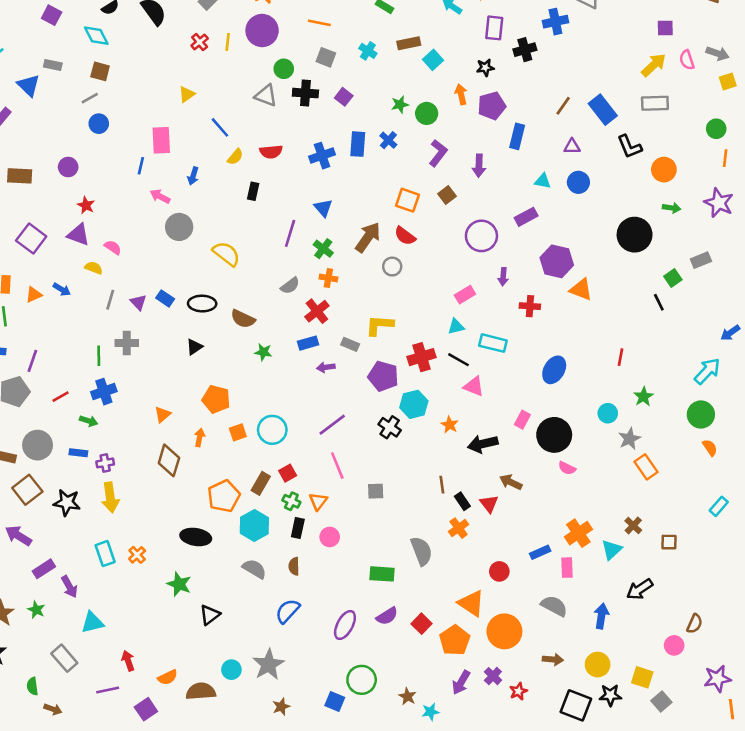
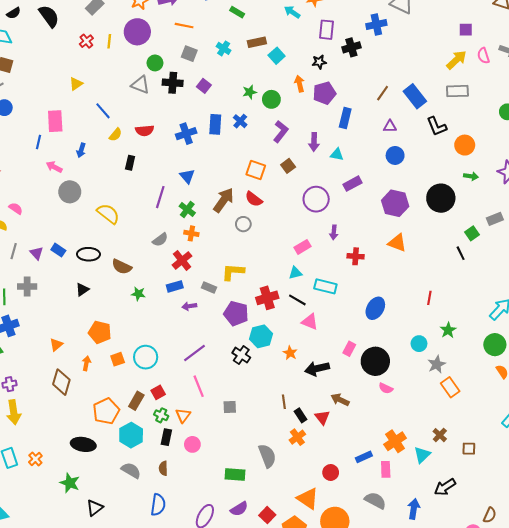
cyan triangle: (543, 181) -> (337, 154), moved
purple hexagon: (557, 261) -> (395, 203), moved
blue semicircle: (288, 611) -> (158, 505), turned 145

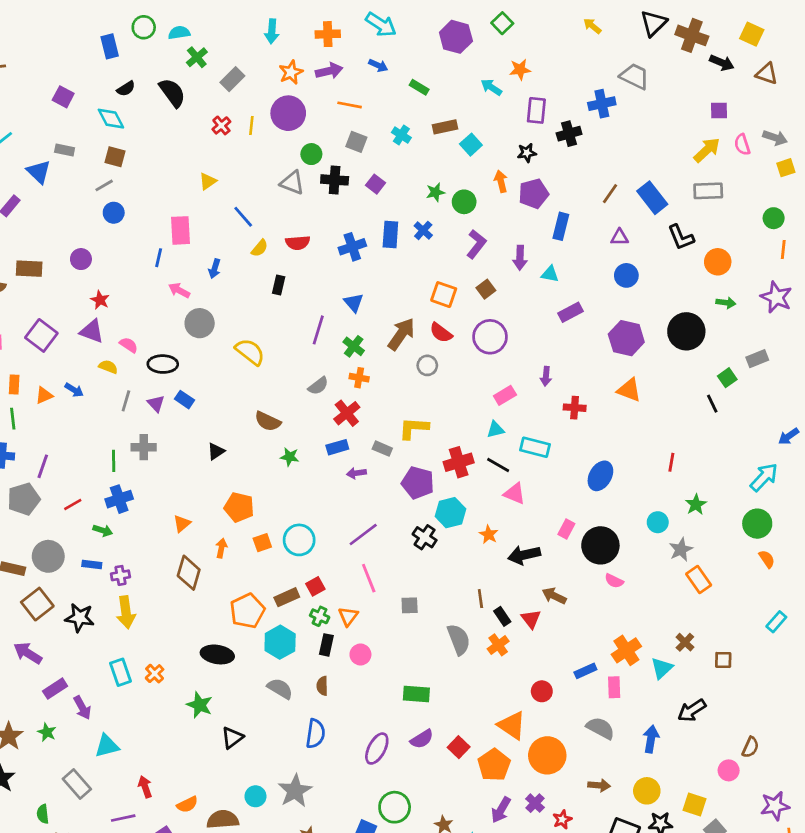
purple circle: (316, 199) -> (490, 337), moved
black ellipse: (88, 254) -> (163, 364), moved
brown rectangle: (136, 401) -> (287, 597), turned 36
gray semicircle: (267, 456) -> (459, 639), moved

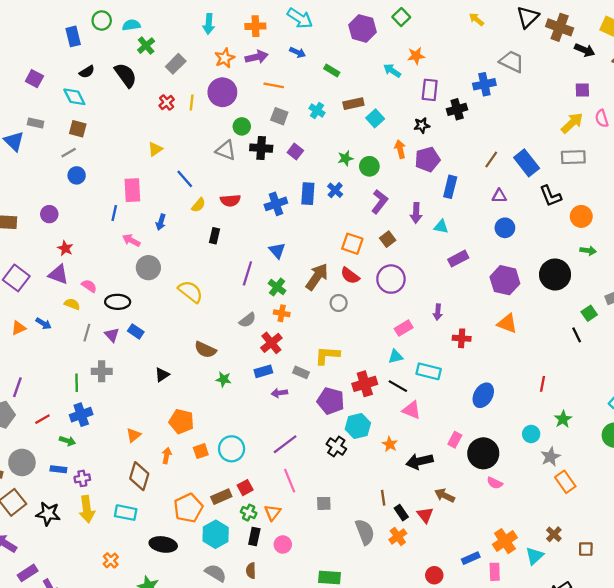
cyan rectangle: (120, 672) -> (126, 513), moved, turned -60

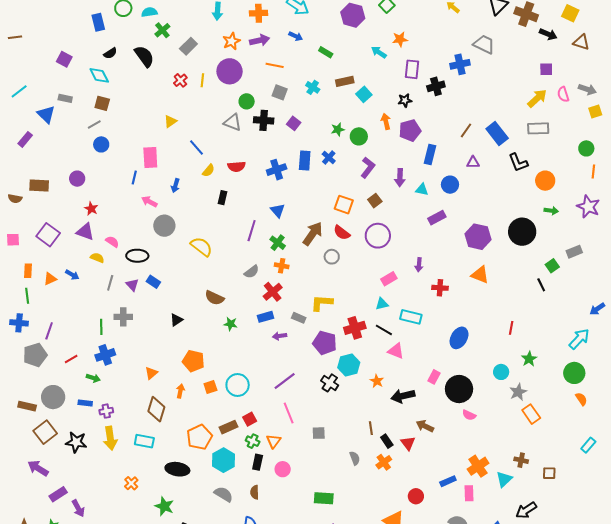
blue circle: (505, 228) -> (450, 185), moved
gray semicircle: (365, 532) -> (355, 458), size x0.6
brown cross: (554, 534) -> (521, 460), turned -32

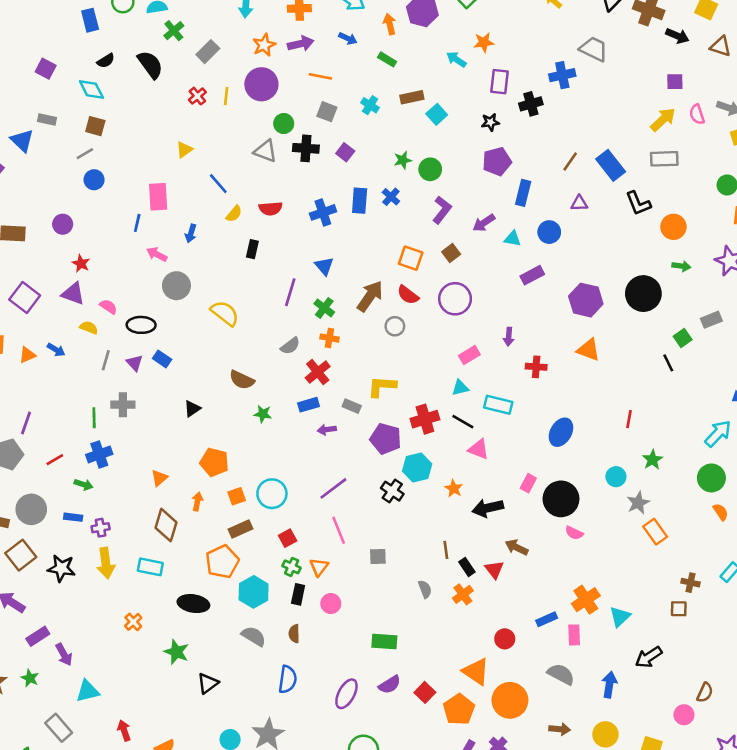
orange arrow: (386, 121) -> (390, 24), moved
purple arrow: (400, 178) -> (484, 223), turned 54
brown rectangle: (229, 427) -> (241, 529), moved
brown cross: (521, 460) -> (690, 583), moved

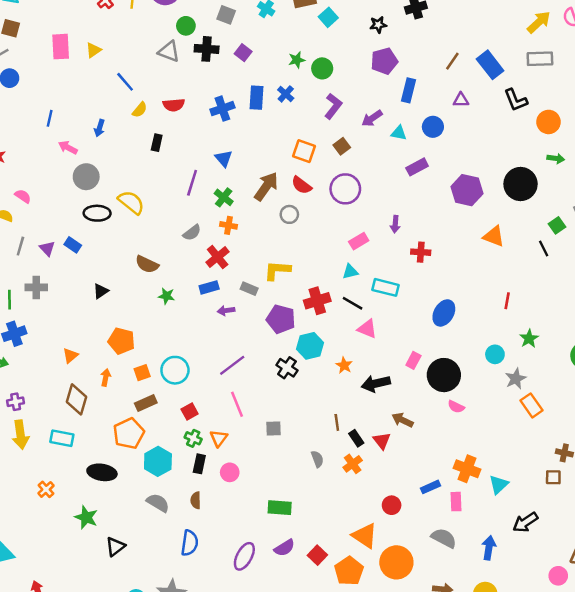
pink rectangle: (158, 197) -> (61, 47), moved
black ellipse: (141, 325) -> (97, 213), moved
orange triangle: (588, 350) -> (494, 236), moved
orange cross: (586, 600) -> (467, 469), turned -35

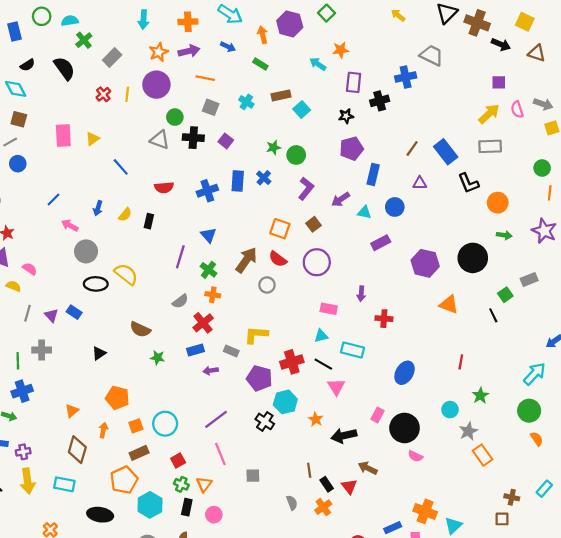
yellow semicircle: (140, 110) -> (125, 215), moved
blue line: (50, 118) -> (54, 199), turned 32
pink rectangle: (359, 241) -> (329, 309), turned 42
pink triangle: (367, 329) -> (336, 387), turned 36

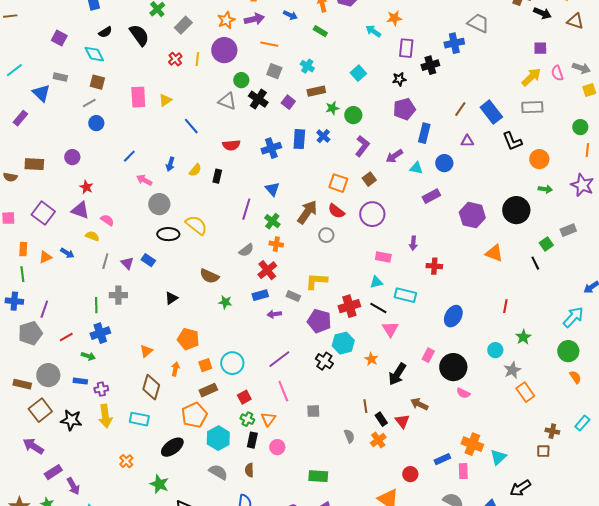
brown rectangle: (281, 95) -> (316, 91), moved
black cross: (193, 138) -> (258, 99), turned 30
black arrow: (344, 436) -> (397, 374), turned -45
black ellipse: (100, 515) -> (172, 447), turned -45

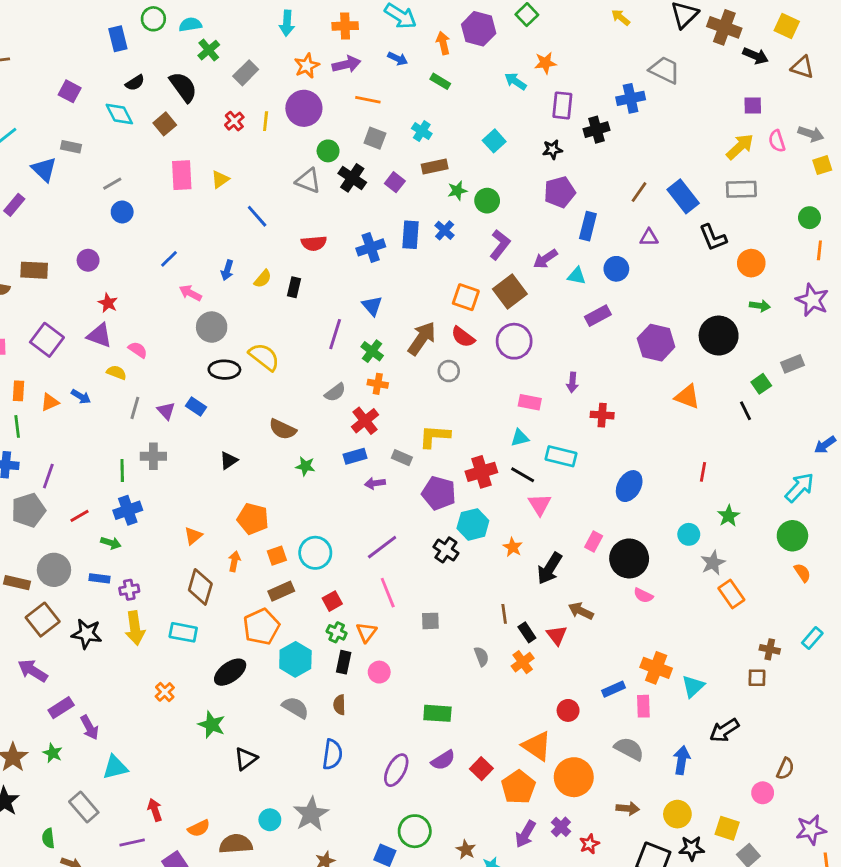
brown square: (97, 82) -> (165, 124), moved, turned 35
brown square: (369, 179) -> (510, 292), size x1.6

